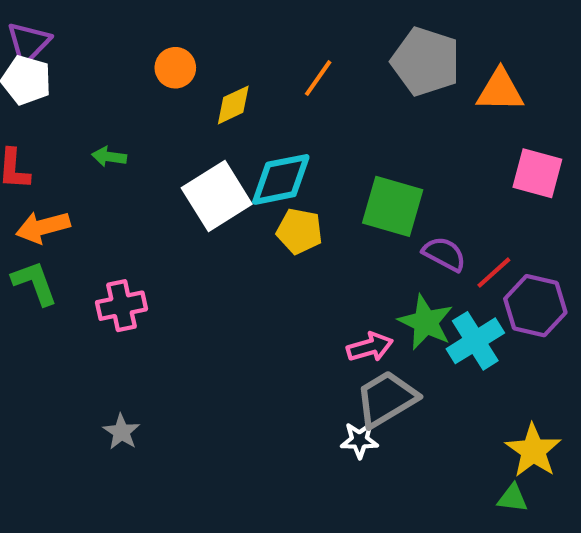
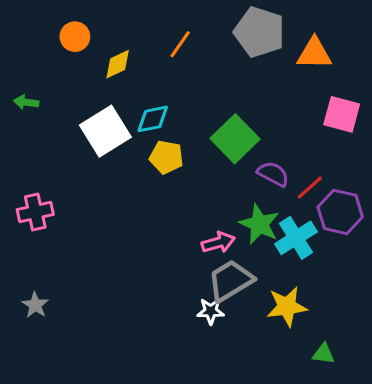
cyan diamond: (281, 179) -> (153, 119), size x0.7
green square: (393, 206) -> (235, 139), turned 30
yellow star: (533, 451) -> (287, 306), moved, turned 30

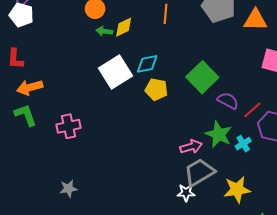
orange line: (180, 44) -> (166, 14), turned -30
green arrow: (26, 102) -> (104, 31), moved
cyan cross: (296, 238) -> (243, 144), size x0.6
gray star: (35, 305) -> (68, 189), turned 30

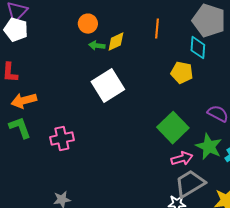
cyan diamond: (147, 64) -> (198, 48), moved, turned -75
green square: (202, 77) -> (173, 128), moved
yellow pentagon: (156, 89) -> (182, 73), moved

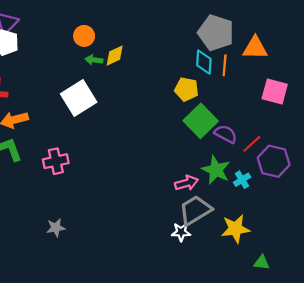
orange line: (157, 29) -> (225, 65), moved
white square: (108, 86) -> (79, 98), moved
green square: (173, 128) -> (201, 121), moved

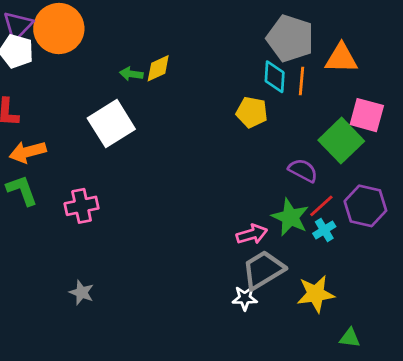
orange circle: (84, 36) -> (59, 28), moved, size x1.8
green square: (201, 121) -> (341, 141), moved
red line: (252, 144) -> (321, 206), moved
gray star: (56, 228) -> (82, 292), turned 30

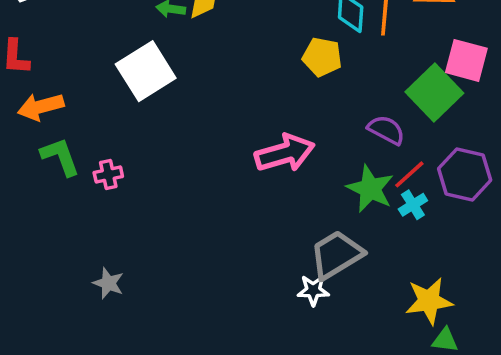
green L-shape: (22, 190) -> (60, 157), moved
pink cross: (82, 206) -> (108, 174), size x0.7
pink arrow: (252, 234) -> (285, 153), moved, size x1.5
yellow star: (316, 294) -> (429, 301), moved

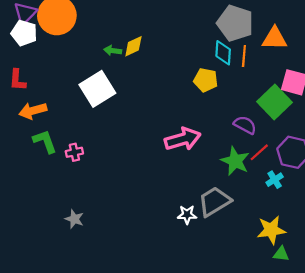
cyan cross: (413, 205) -> (275, 180), moved
white star: (313, 290) -> (187, 215), moved

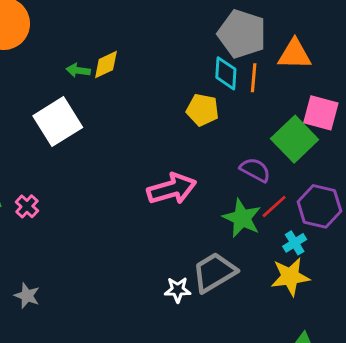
pink cross: (74, 152) -> (27, 206), turned -35
yellow star: (271, 230) -> (290, 277), moved

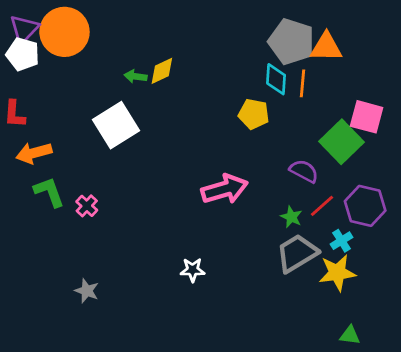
orange triangle: (295, 54) -> (326, 47), moved
green star: (242, 218) -> (291, 217), size x0.6
gray trapezoid: (214, 272) -> (297, 253), moved
white star: (178, 290) -> (193, 270), moved

